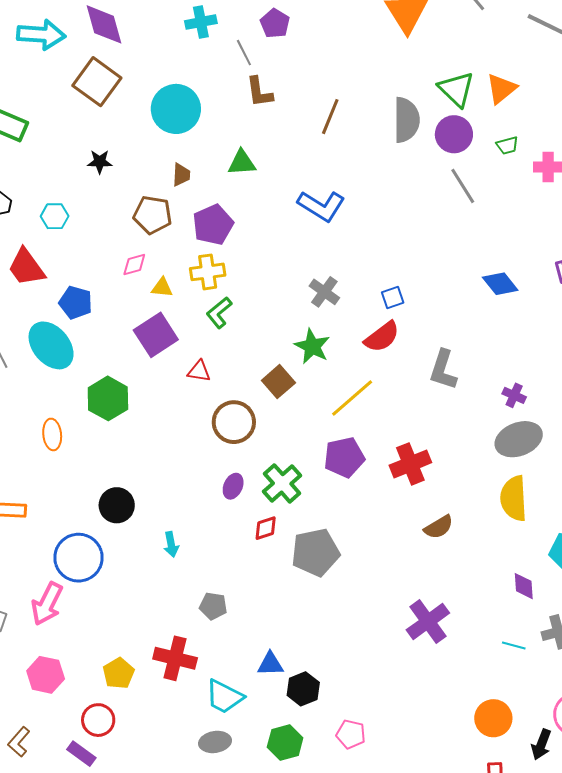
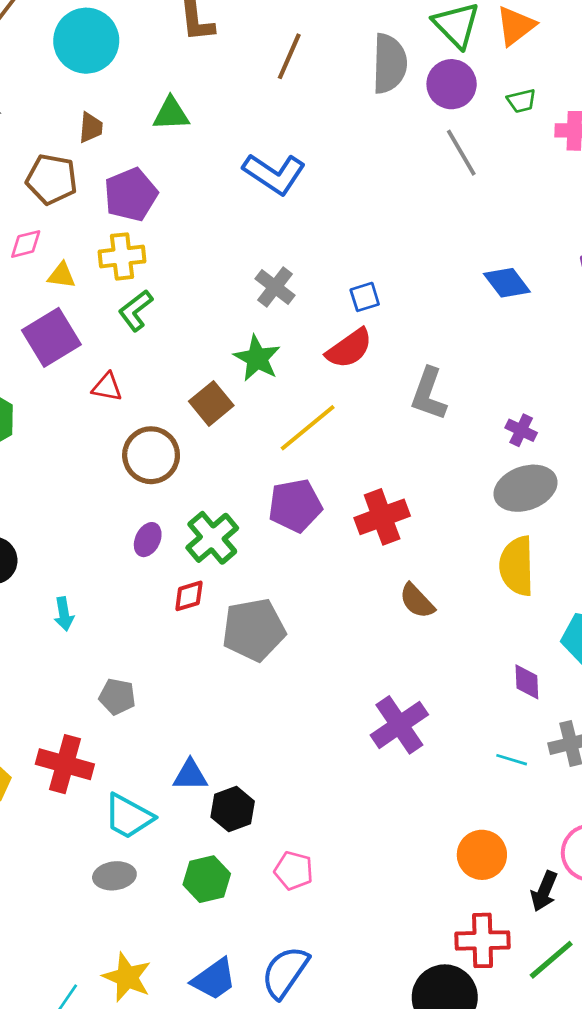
brown semicircle: (439, 527) -> (417, 601), turned 76

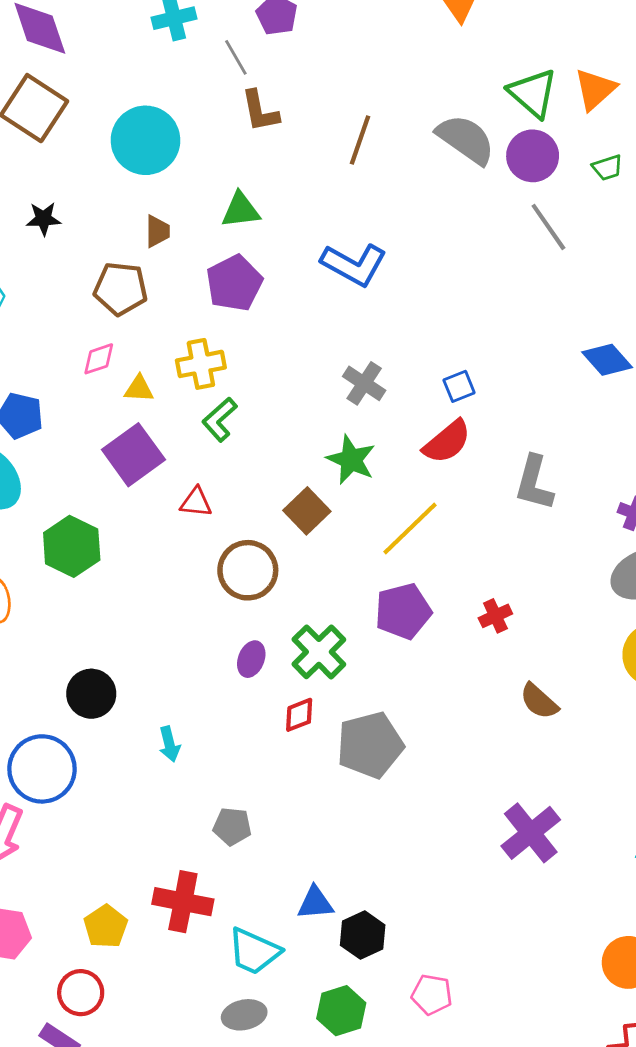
gray semicircle: (389, 64) -> (466, 139), turned -52
purple pentagon: (131, 194) -> (234, 283), moved
red cross: (382, 517) -> (495, 616), size x0.6

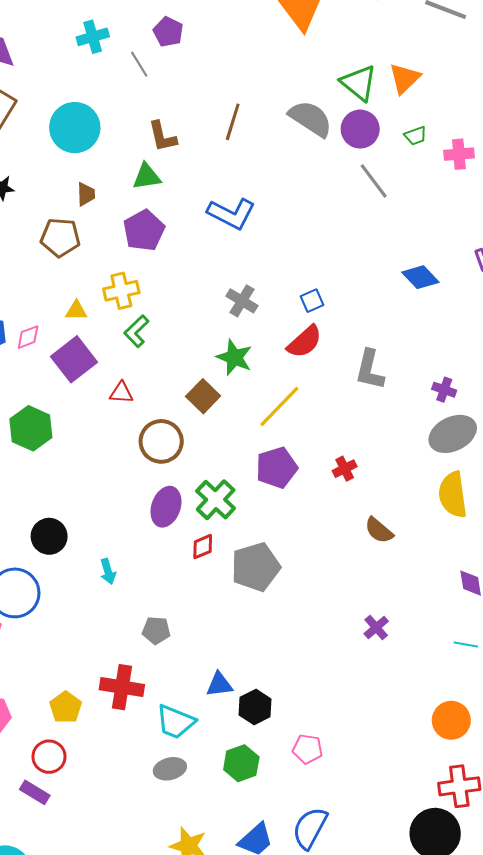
brown L-shape: (260, 111) -> (162, 137), moved
pink diamond: (99, 359) -> (28, 337), moved
purple ellipse: (251, 659) -> (166, 507), size x1.5
purple cross: (531, 833) -> (376, 627), size x0.6

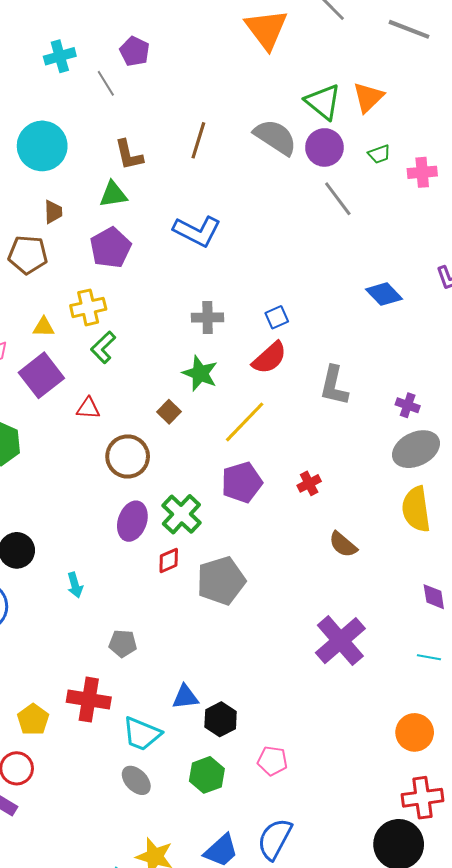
gray cross: (242, 301) -> (208, 317), turned -32
brown square: (203, 396) -> (169, 412), size x0.7
purple cross: (376, 627) -> (340, 641), size x2.0
gray ellipse: (170, 769) -> (136, 780), turned 60

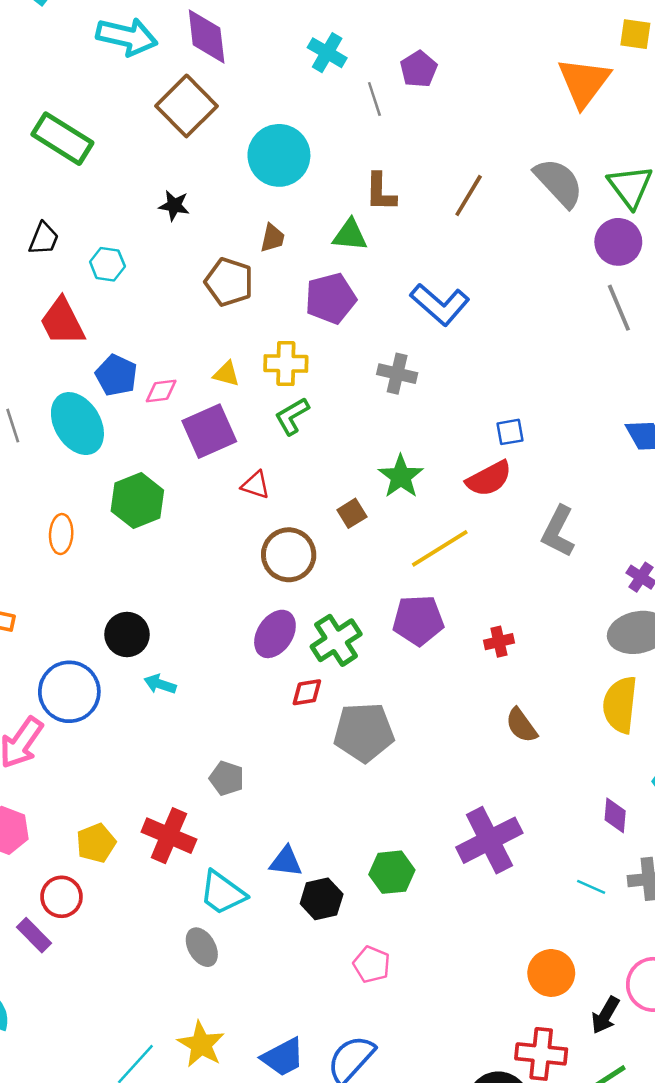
cyan cross: (60, 56) -> (327, 53), turned 32
gray semicircle: (275, 137) -> (559, 183), moved
gray cross: (208, 317) -> (397, 374), moved
cyan arrow: (75, 585) -> (160, 684), moved, turned 110
green hexagon: (207, 775) -> (392, 872), moved

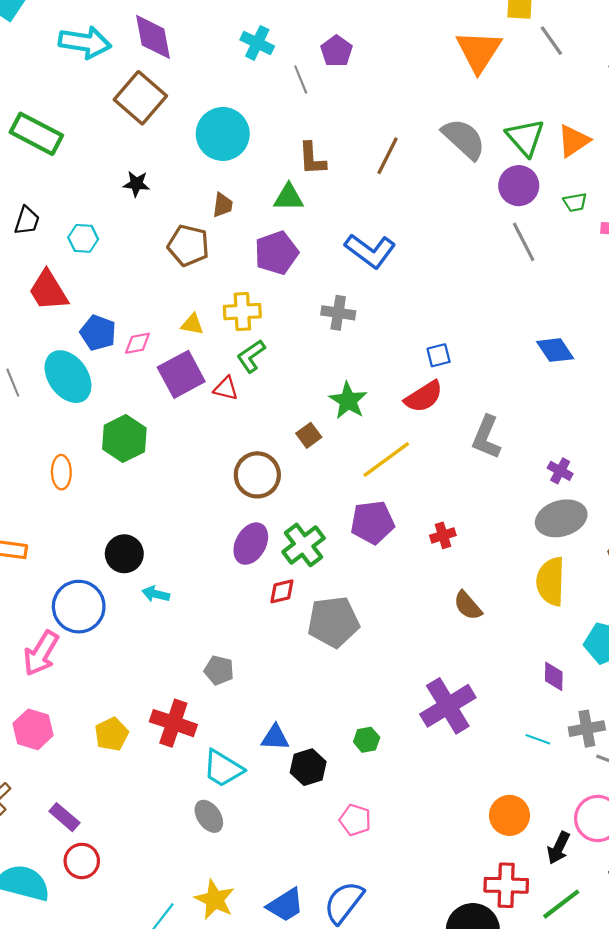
red triangle: (256, 485) -> (226, 388), moved
green hexagon: (392, 872) -> (367, 740), size x0.7
red circle: (61, 897) -> (82, 861), moved

